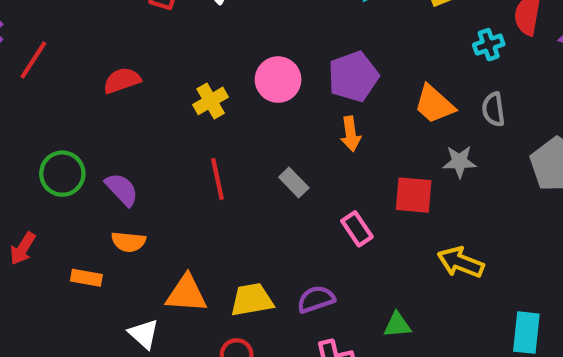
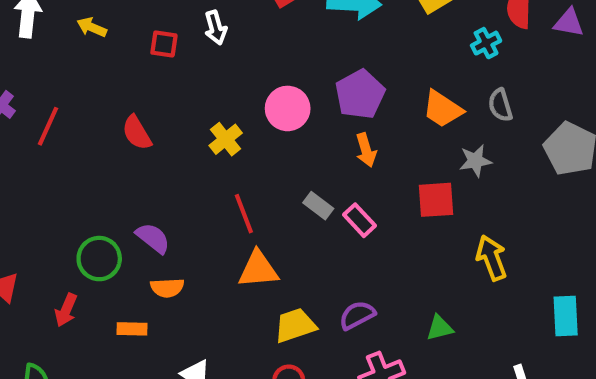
red semicircle: (122, 80) -> (137, 133), turned -93
green circle: (62, 174) -> (99, 259), moved
pink rectangle: (357, 229) -> (359, 220), moved
yellow arrow: (461, 262) -> (492, 258), turned 57
orange triangle: (186, 294) -> (258, 269), moved

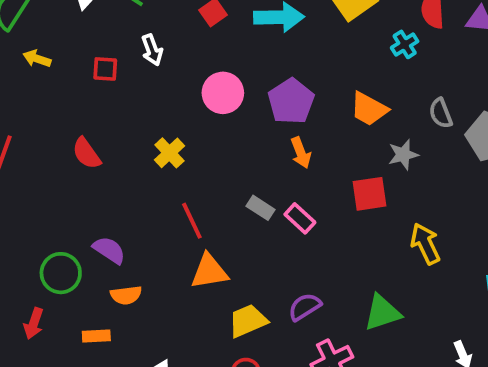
gray semicircle: (500, 105) -> (441, 113), moved
pink circle: (288, 108) -> (223, 93), moved
green triangle: (440, 328) -> (382, 313), size x1.5

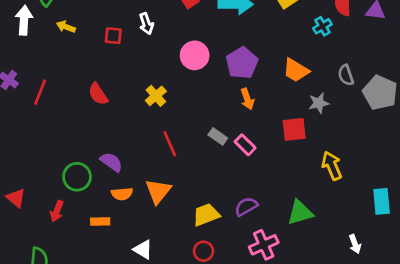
orange triangle: (209, 272) -> (158, 191), moved, turned -44

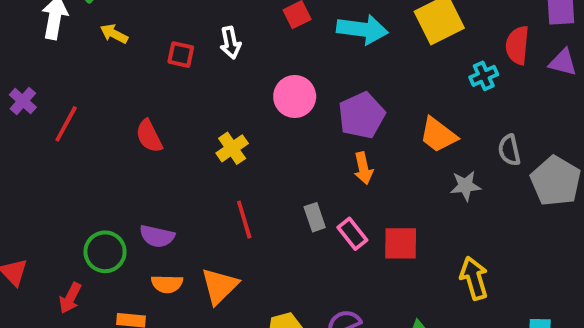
red square: (294, 129) -> (401, 243), moved
gray rectangle: (218, 136) -> (315, 217), turned 30
purple semicircle: (111, 162) -> (157, 236), turned 150

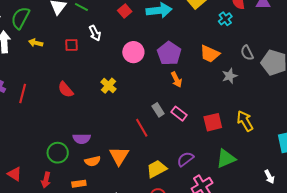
red line: (244, 220) -> (142, 128), moved
red square: (401, 243) -> (213, 122), moved

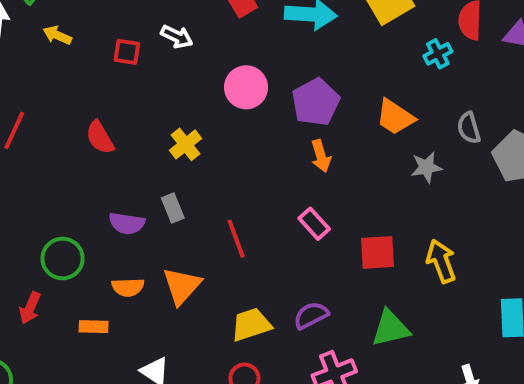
white arrow: (95, 33) -> (177, 37), turned -49
gray rectangle: (158, 110) -> (173, 208), moved
purple semicircle: (82, 139) -> (127, 223), moved

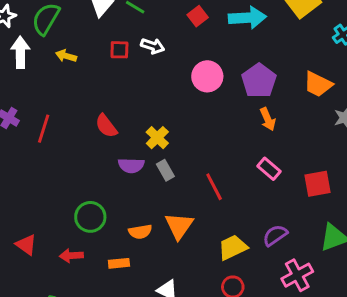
red square: (127, 52) -> (119, 50), moved
yellow cross: (186, 144) -> (157, 138), moved
purple semicircle: (127, 223) -> (131, 165), moved
red arrow: (30, 308) -> (71, 256), turned 70

